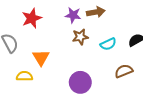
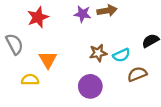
brown star: (80, 37) -> (98, 53), moved
cyan semicircle: (108, 44) -> (122, 55), moved

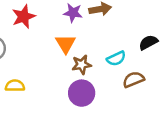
brown star: (98, 53) -> (82, 65), moved
orange triangle: (48, 60) -> (66, 44), moved

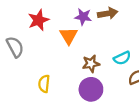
orange triangle: (66, 44) -> (69, 36), moved
yellow semicircle: (15, 86) -> (44, 84), moved, turned -84

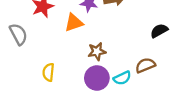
orange triangle: (69, 36) -> (74, 23), turned 42
cyan semicircle: (122, 58) -> (122, 78), moved

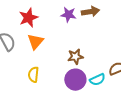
orange triangle: (74, 23) -> (35, 42), moved, turned -30

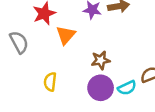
orange triangle: (35, 42) -> (66, 35), moved

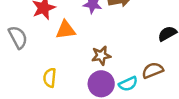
orange triangle: (66, 35) -> (66, 30), turned 42

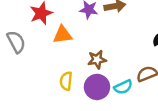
yellow semicircle: (50, 78) -> (66, 81), moved

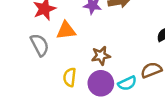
gray semicircle: (16, 42) -> (40, 45), moved

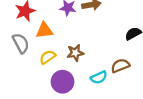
yellow semicircle: (70, 77) -> (48, 57), moved, turned 49
purple circle: (101, 83) -> (62, 82), moved

